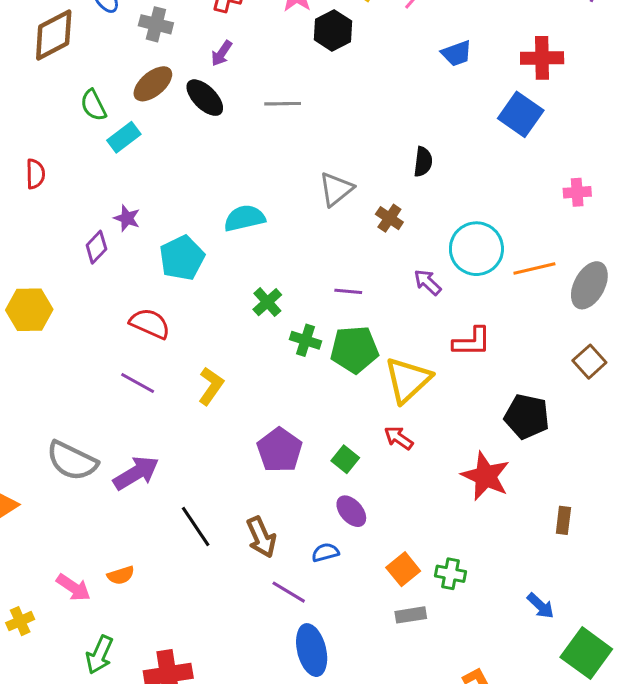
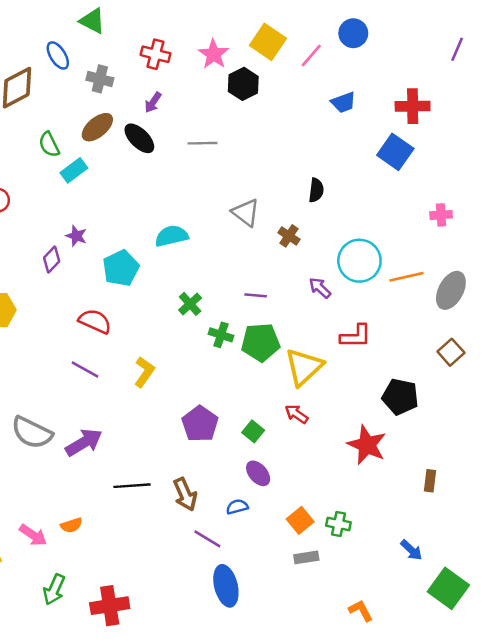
gray triangle: (336, 189) -> (246, 212), turned -44
black line: (196, 526) -> (132, 486), turned -60

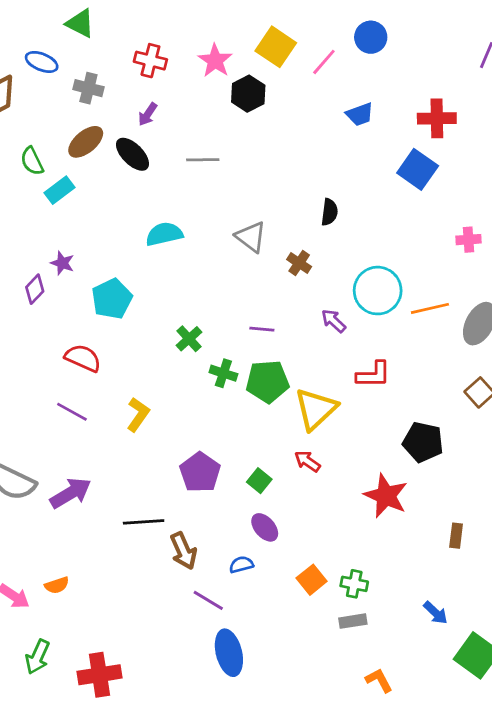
blue ellipse: (58, 55) -> (42, 62), turned -36
cyan semicircle: (172, 236) -> (164, 234), moved
black line: (132, 486) -> (144, 522), moved
gray rectangle: (306, 557) -> (353, 621), moved

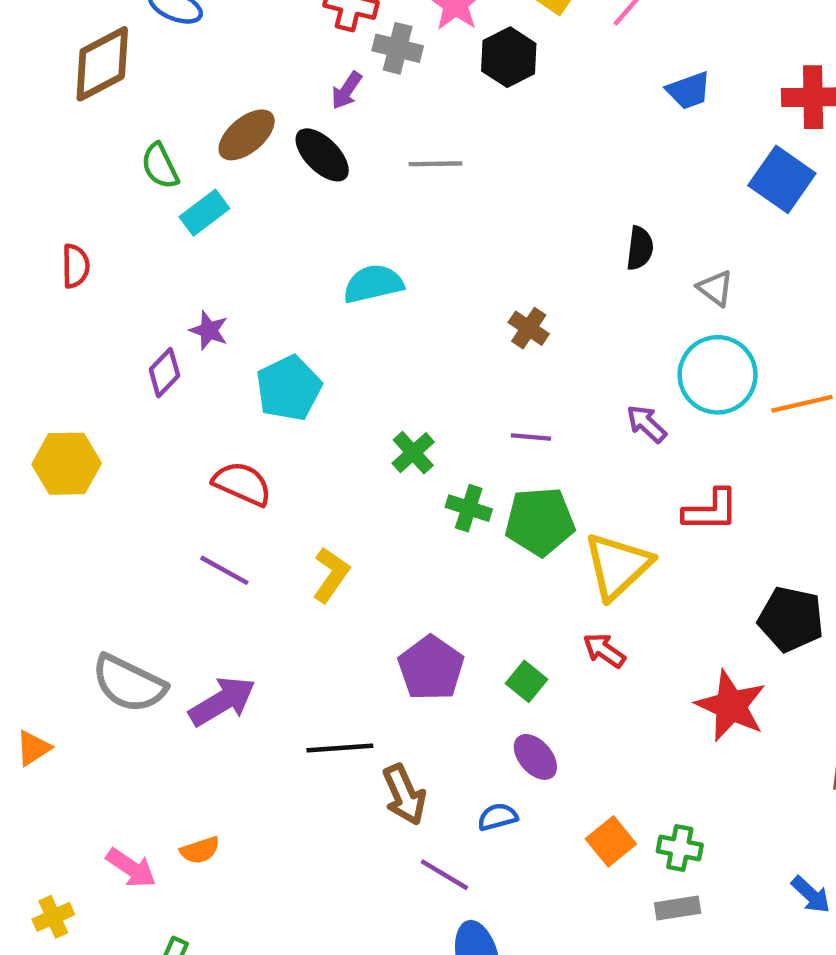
gray cross: (88, 88) -> (398, 48), moved
gray triangle: (251, 237) -> (715, 288), moved, size x0.7
brown cross: (299, 263) -> (529, 328), moved

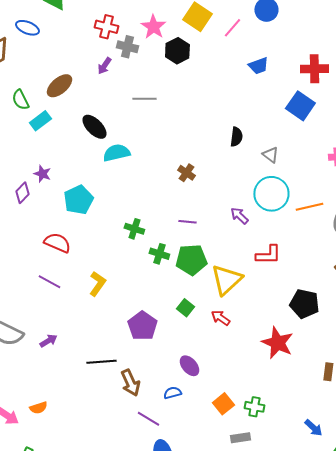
black ellipse: (322, 155) -> (94, 127), moved
green cross: (413, 453) -> (134, 229), turned -30
green square: (526, 681) -> (185, 308), moved
purple arrow: (222, 701) -> (48, 341), size x0.6
gray rectangle: (678, 908) -> (240, 438), moved

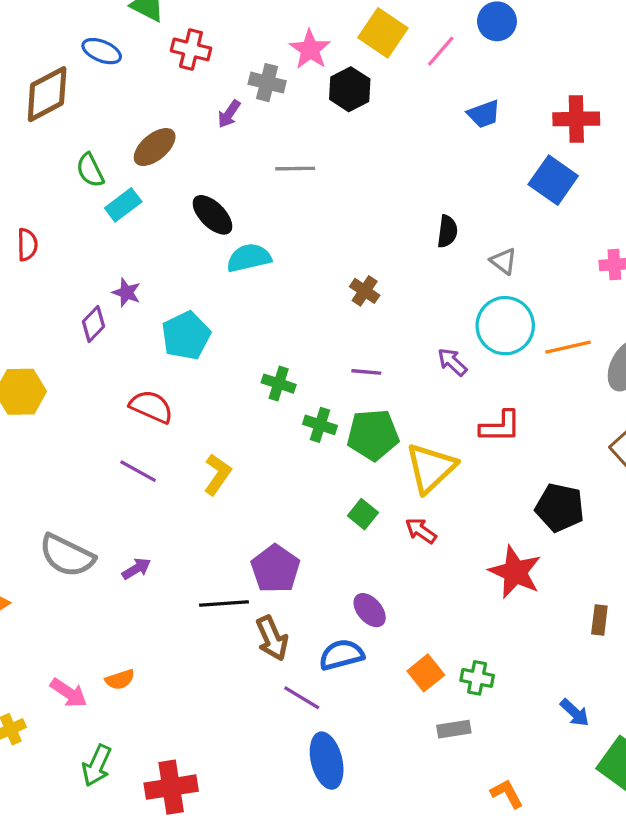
red cross: (106, 27) -> (191, 49), moved
purple pentagon: (142, 326) -> (275, 569), moved
blue semicircle: (172, 393) -> (341, 655), size x1.5

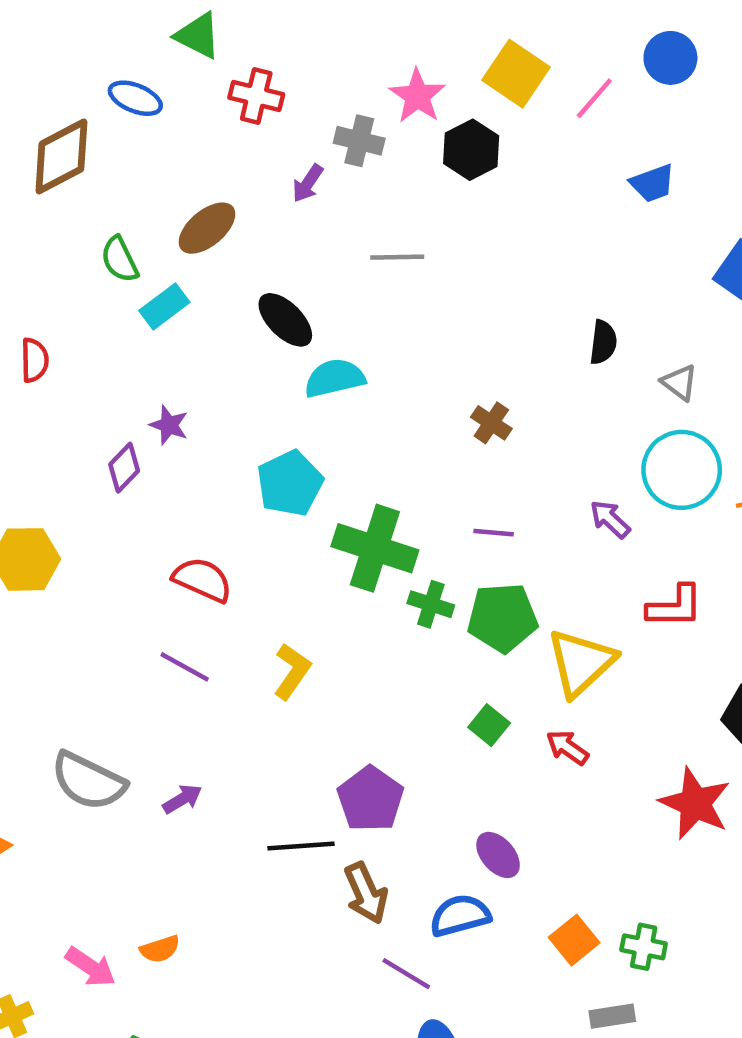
cyan pentagon: (186, 336) -> (290, 483), moved
green cross: (279, 384) -> (375, 548), size x1.8

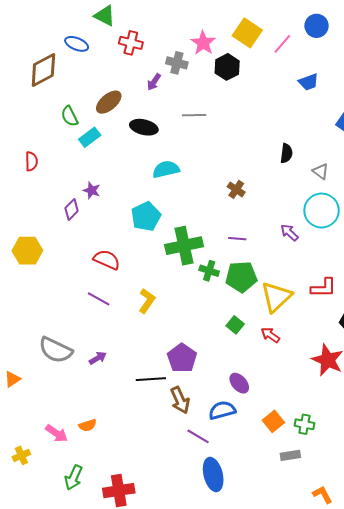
black ellipse: (285, 320) -> (144, 127), moved, turned -32
green cross: (375, 548) -> (184, 246), turned -30
red L-shape: (675, 606) -> (324, 288), moved

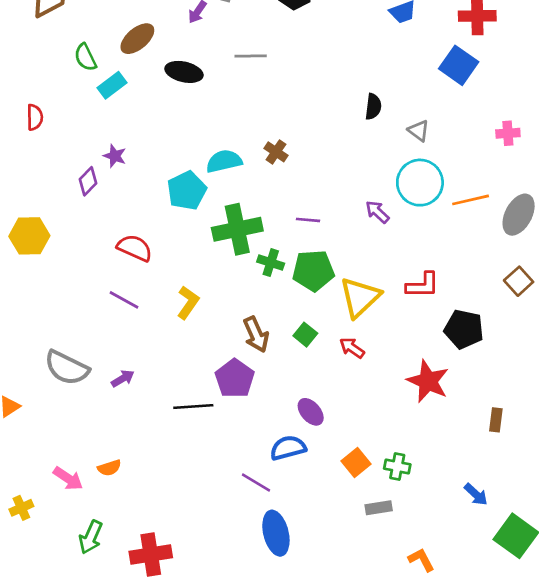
cyan semicircle: (166, 169) -> (224, 161), moved
brown cross: (236, 189) -> (276, 152), moved
brown arrow: (180, 400) -> (256, 335), moved

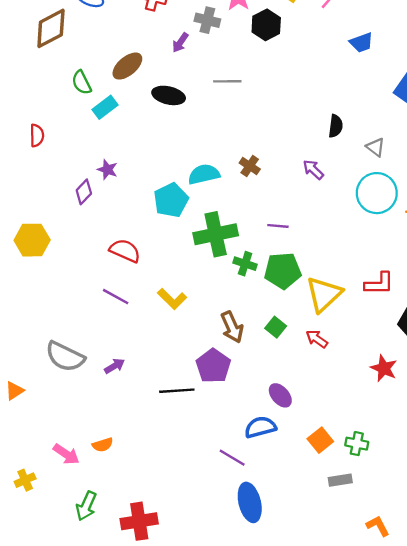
purple arrow: (377, 212) -> (313, 170), moved
yellow L-shape: (188, 303) -> (172, 299), turned 100
red star: (428, 381) -> (384, 368), size x0.7

